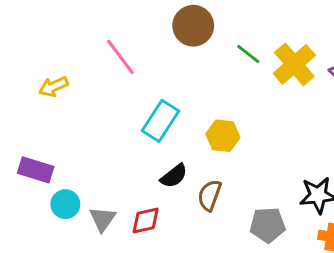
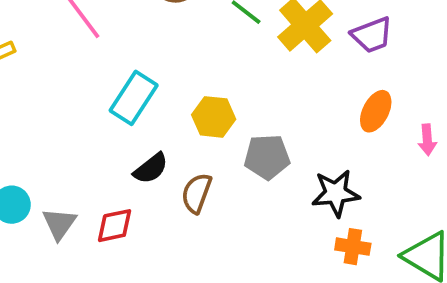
gray pentagon: (268, 225) -> (267, 157), moved

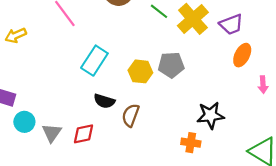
orange ellipse: (376, 111) -> (242, 55), moved
gray pentagon: (267, 157) -> (171, 65), moved
black semicircle: (151, 168) -> (104, 101), turned 55
orange cross: (353, 247) -> (191, 143), moved

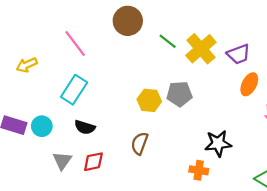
cyan rectangle: (94, 61) -> (74, 90), moved
black semicircle: (104, 101) -> (85, 127), moved
cyan circle: (24, 122) -> (42, 126), moved

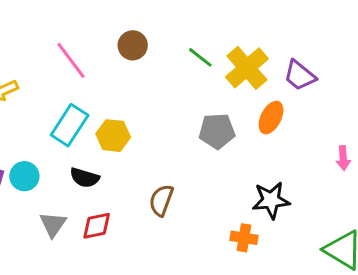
brown circle: (128, 21) -> (133, 45), moved, size x0.7
purple trapezoid: (239, 54) -> (300, 75), turned 60
orange ellipse: (249, 84) -> (271, 118), moved
yellow hexagon: (149, 100) -> (113, 136), moved

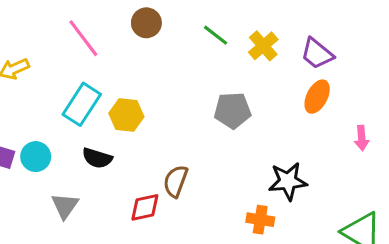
yellow cross: (247, 68) -> (263, 46), size x0.7
orange ellipse: (271, 118) -> (317, 97), moved
red diamond: (97, 226) -> (145, 207), moved

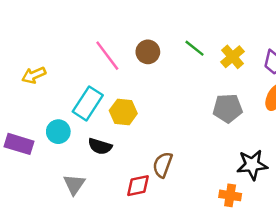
brown circle: (146, 23) -> (148, 52), moved
pink line: (83, 38) -> (107, 56), moved
gray pentagon: (232, 110) -> (228, 108), moved
cyan circle: (36, 157) -> (58, 132), moved

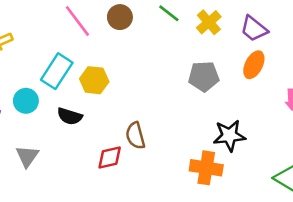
brown semicircle: (163, 165) -> (135, 136), turned -35
gray triangle: (74, 184) -> (27, 156), moved
orange cross: (230, 195) -> (206, 168), size x1.4

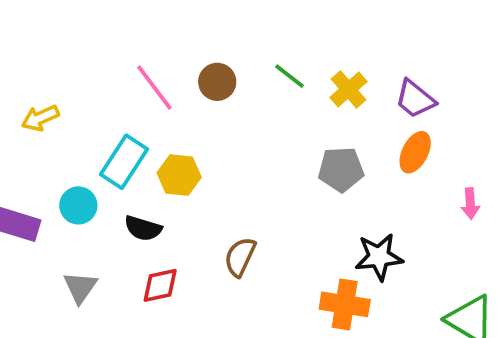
brown semicircle: (135, 136) -> (240, 257), turned 40
red diamond: (110, 157) -> (160, 285), moved

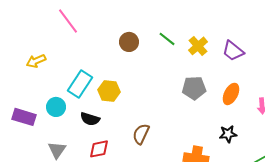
pink line: (154, 88) -> (68, 21), moved
orange ellipse: (415, 152) -> (231, 94), moved
black star: (379, 257) -> (228, 134), moved, size x0.7

